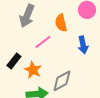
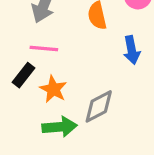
pink line: (43, 42) -> (44, 48), moved, turned 42

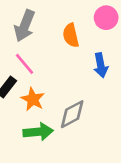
pink line: (44, 48) -> (25, 64), turned 45

